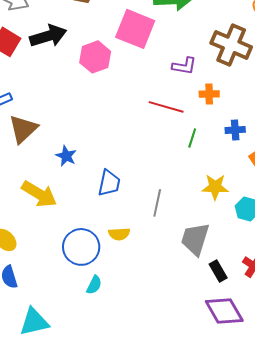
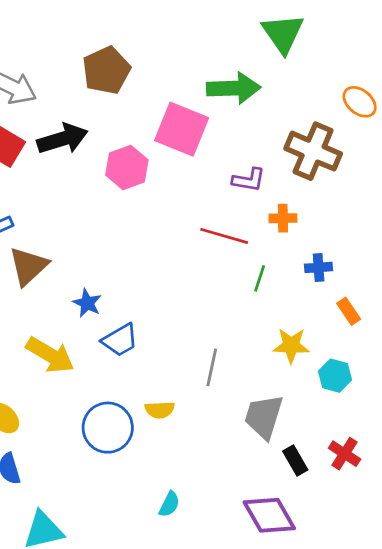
blue trapezoid: (109, 183) -> (120, 340), moved, turned 48
cyan semicircle: (94, 285) -> (169, 504), moved
purple diamond: (224, 311) -> (269, 515), moved

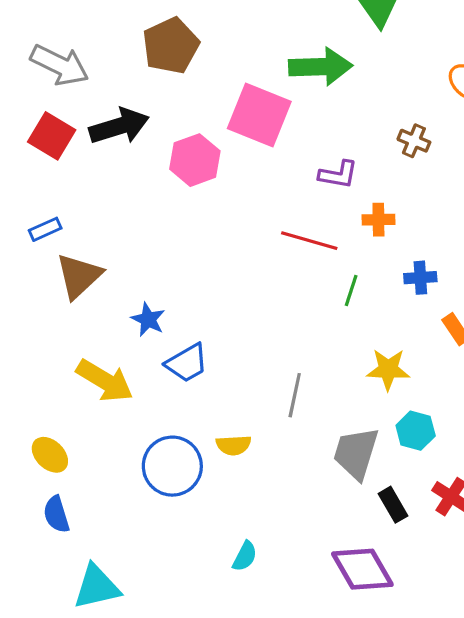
brown cross: (313, 151) -> (414, 141), size x0.5
cyan hexagon: (335, 376) -> (416, 431), moved

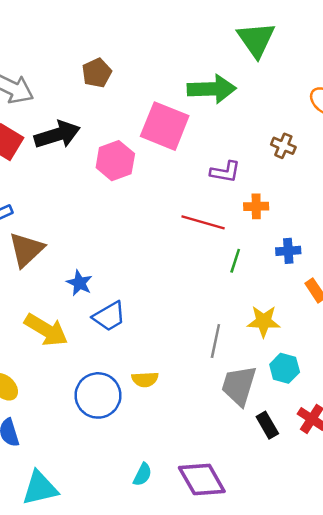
brown pentagon: (171, 46) -> (97, 73), size x0.7
gray line: (295, 395) -> (215, 341), moved
cyan semicircle: (245, 556) -> (142, 475), moved
purple diamond: (362, 569) -> (202, 479), moved

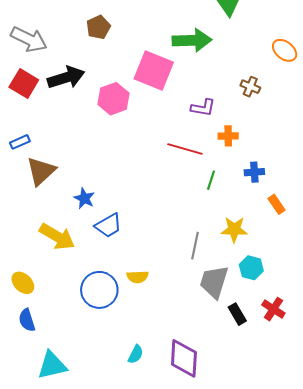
purple diamond: (202, 479) -> (184, 358), turned 33

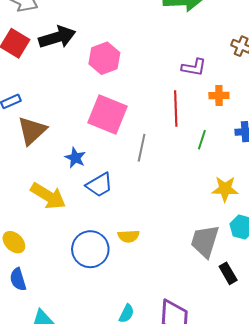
pink square: (154, 70) -> (107, 115), moved
red line: (185, 149) -> (176, 109), turned 72
gray line: (195, 246) -> (142, 148), moved

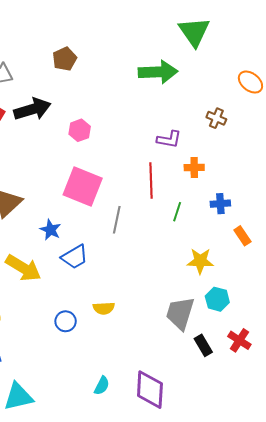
pink hexagon: (104, 58) -> (80, 130), size x0.7
blue circle: (90, 249) -> (66, 321), size x0.6

